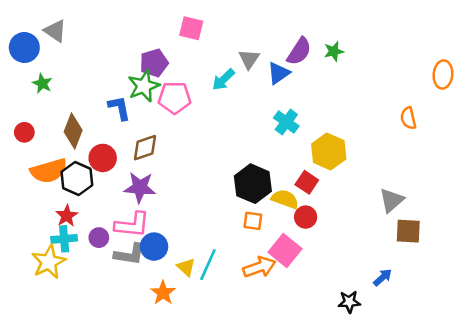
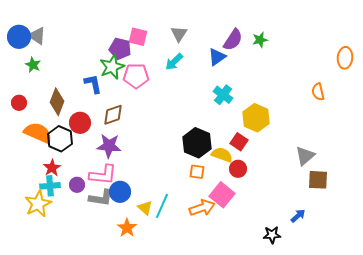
pink square: (191, 28) -> (138, 37), moved
gray triangle: (55, 31) -> (37, 36), moved
gray triangle: (249, 59) -> (179, 34), moved
purple pentagon: (154, 63) -> (120, 49), turned 30
orange semicircle: (49, 171) -> (38, 133), turned -140

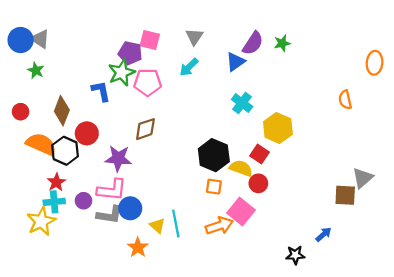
brown diamond: (113, 115) -> (145, 129), moved
gray triangle: (305, 156) -> (363, 178), moved
cyan line: (162, 206) -> (176, 224), turned -35

